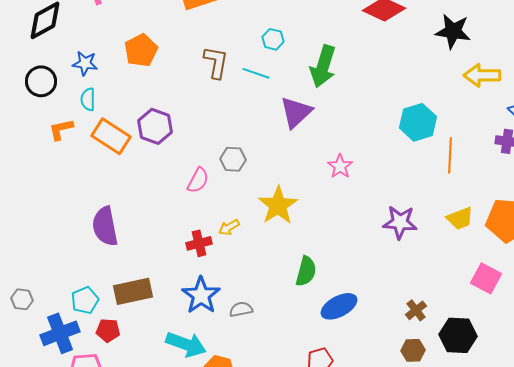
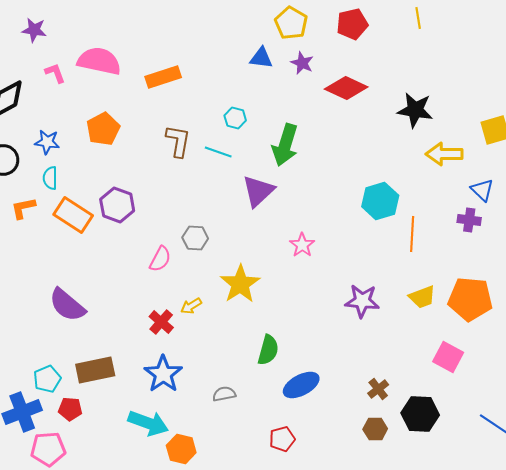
purple semicircle: (105, 226) -> (67, 305), turned -39
red cross: (199, 243) -> (161, 322), turned -35
gray semicircle: (241, 309) -> (224, 394), moved

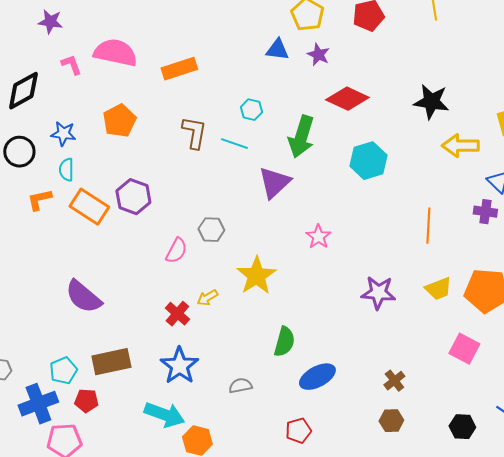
red diamond: (346, 88) -> (347, 99), moved
cyan hexagon: (380, 201) -> (368, 161), moved
black hexagon: (420, 414) -> (462, 427), moved, size x0.7

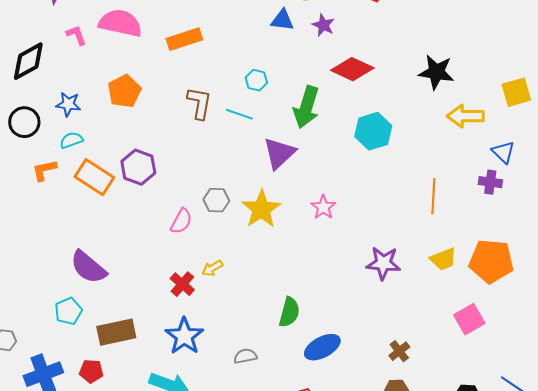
cyan semicircle: (66, 170) -> (71, 140), turned 70
yellow star: (256, 276) -> (261, 209), moved
pink square: (464, 349) -> (469, 319), turned 32
cyan pentagon: (63, 371) -> (68, 311), moved

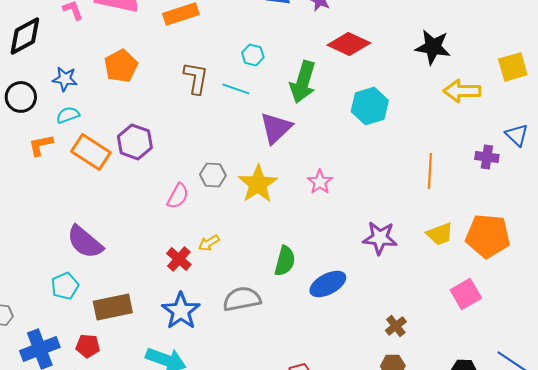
blue triangle: (503, 152) -> (517, 135), moved
green semicircle: (289, 312) -> (285, 261), moved
blue ellipse: (322, 347) -> (328, 284), moved
gray semicircle: (245, 356) -> (242, 299), moved, size x1.6

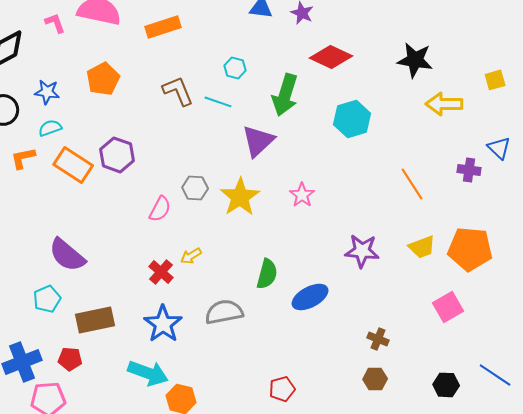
yellow square: (513, 67) -> (495, 80), size x0.7
brown L-shape: (196, 78) -> (178, 91), turned -32
orange line: (430, 171) -> (412, 184), turned -36
brown cross: (396, 326) -> (378, 339), turned -30

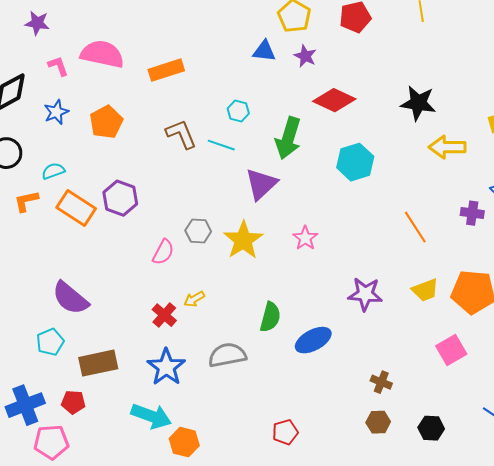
blue star: (47, 92) -> (56, 112), moved, turned -30
black hexagon: (446, 385) -> (431, 428), moved

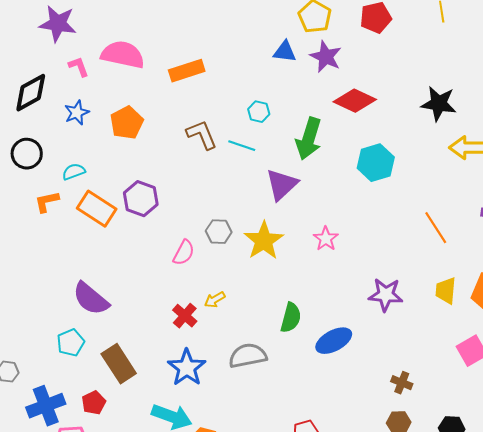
purple star: (37, 23) -> (58, 24), size x1.5
purple star: (305, 56) -> (326, 57), size x1.4
yellow trapezoid: (425, 290) -> (446, 291), turned 116
brown rectangle: (98, 363) -> (119, 364), turned 69
red pentagon: (73, 402) -> (94, 403), turned -30

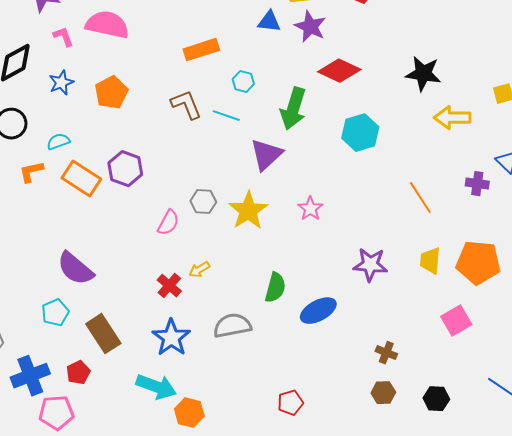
orange rectangle: (187, 71) -> (201, 50), moved

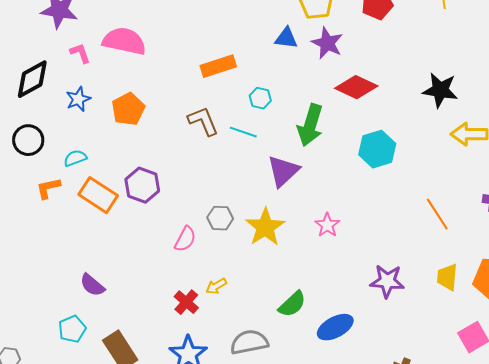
purple semicircle: (75, 269) -> (92, 285), size x0.7
green semicircle: (275, 288) -> (292, 304), turned 32

